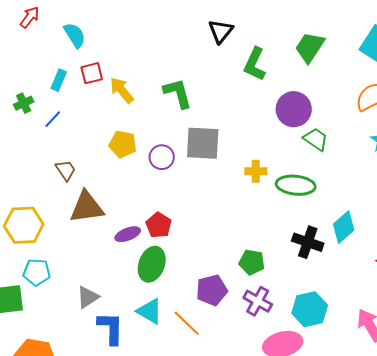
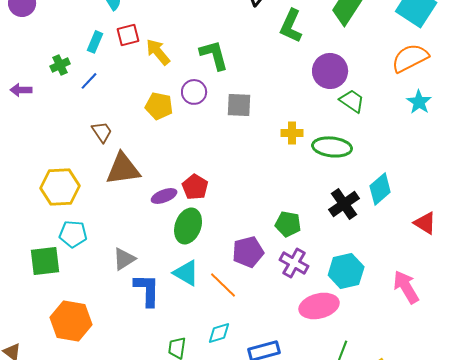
gray square: (203, 143) -> (239, 105), size x0.7
purple circle: (162, 157) -> (194, 92), moved
black cross: (308, 242) -> (344, 204), turned 36

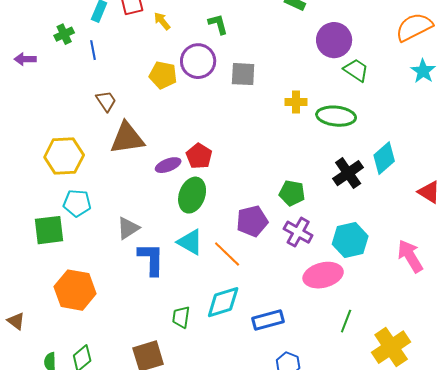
yellow arrow: (158, 52) -> (162, 21), size x0.7
green L-shape: (214, 55) -> (218, 24), size x0.7
blue line: (89, 81) -> (93, 50), turned -54
purple circle: (194, 92) -> (198, 61), size x1.4
cyan diamond: (219, 333) -> (223, 302), size x1.5

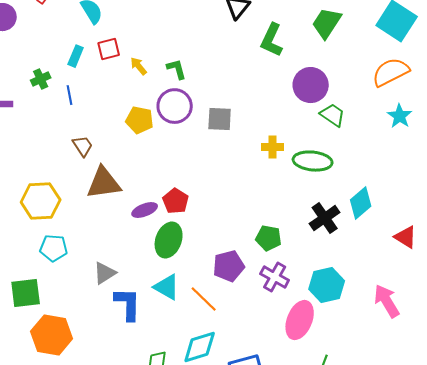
green L-shape: (218, 24) -> (177, 69), moved
green square: (49, 230) -> (26, 293), moved
pink ellipse: (323, 275) -> (300, 320), turned -54

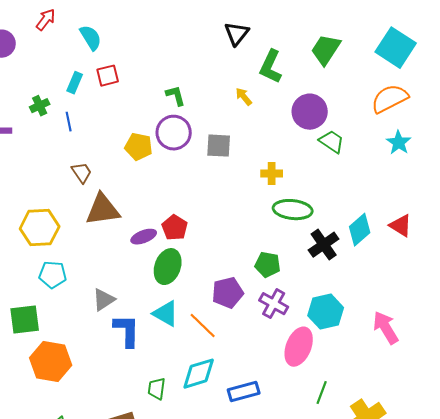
yellow arrow: (139, 66) -> (244, 97), moved
green ellipse: (313, 161) -> (293, 210), moved
red triangle: (406, 237) -> (401, 226), moved

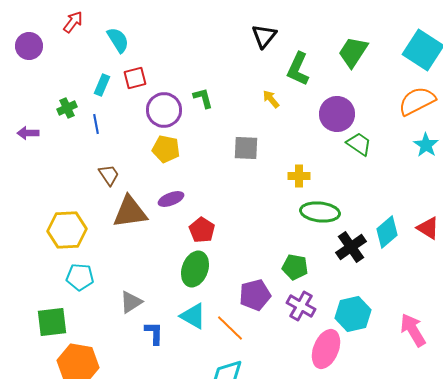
purple circle: (174, 133) -> (164, 110), moved
purple ellipse: (144, 237) -> (171, 199), moved
blue L-shape: (127, 331) -> (154, 333), size x0.7

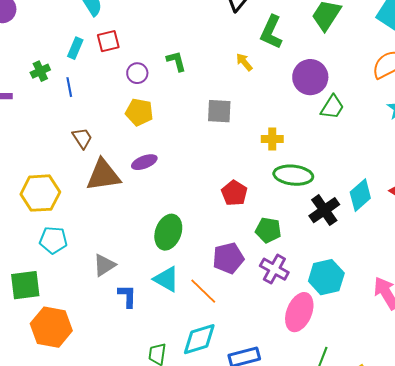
purple circle: (164, 110) -> (137, 73), size x0.6
green trapezoid: (359, 144) -> (332, 107), turned 88
red pentagon: (202, 230) -> (234, 193), moved

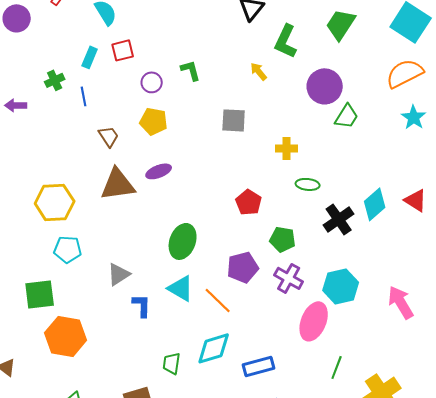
brown trapezoid: (82, 138) -> (109, 136), moved
green ellipse: (293, 175) -> (308, 184), size x0.6

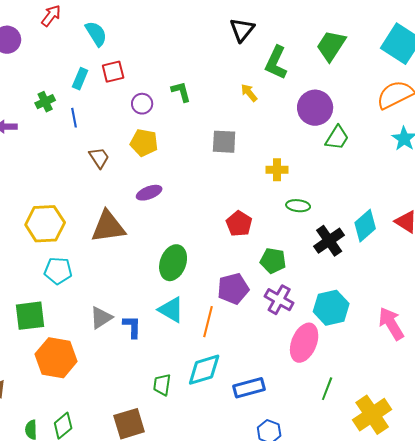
brown triangle: (118, 184) -> (108, 227), moved
gray triangle: (119, 274) -> (101, 318), moved
orange line: (218, 300) -> (208, 322), turned 60

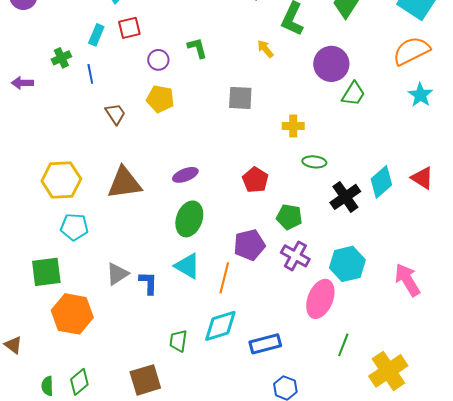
purple ellipse: (149, 193) -> (185, 175), moved

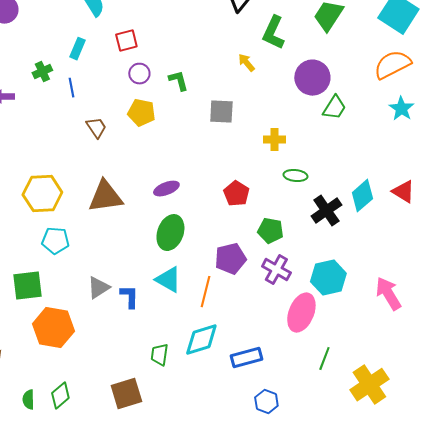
red square: (129, 28) -> (126, 41), moved
green L-shape: (197, 48) -> (178, 81), moved

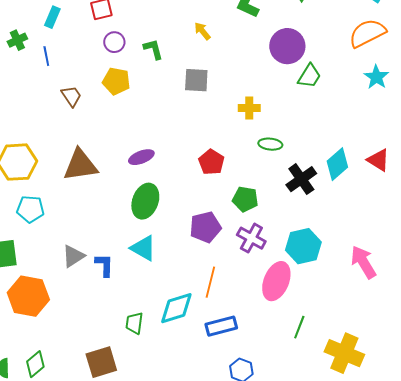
yellow arrow: (246, 63) -> (202, 31), moved
orange line: (205, 292) -> (210, 282), moved
yellow cross: (369, 385) -> (344, 353), turned -33

